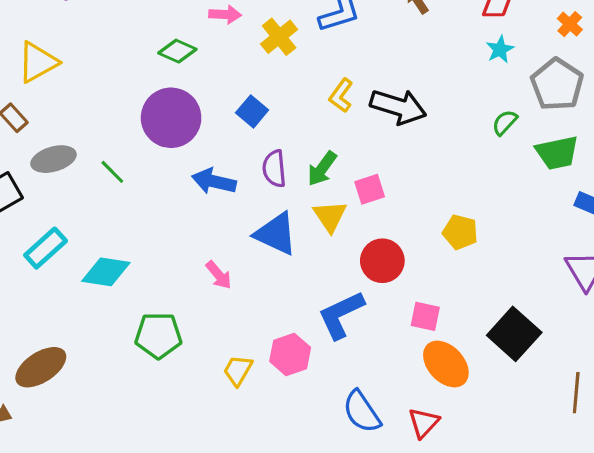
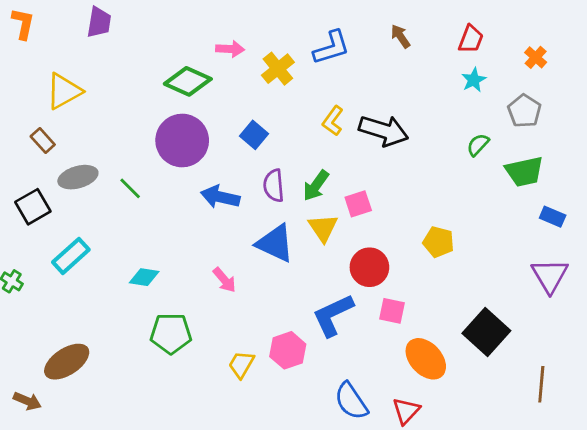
green diamond: (177, 51) -> (188, 81), size x1.4
gray pentagon: (557, 84) -> (524, 111), size x0.7
cyan diamond: (106, 272) -> (144, 277), moved, size x0.7
pink square: (425, 316) -> (392, 311), moved

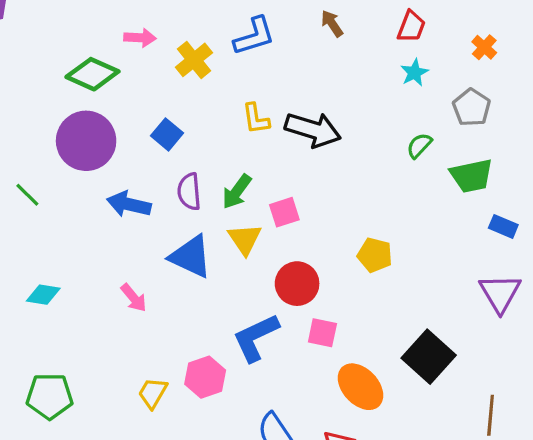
yellow L-shape: (333, 121) -> (256, 119), turned -44
green pentagon: (171, 333) -> (50, 396), moved

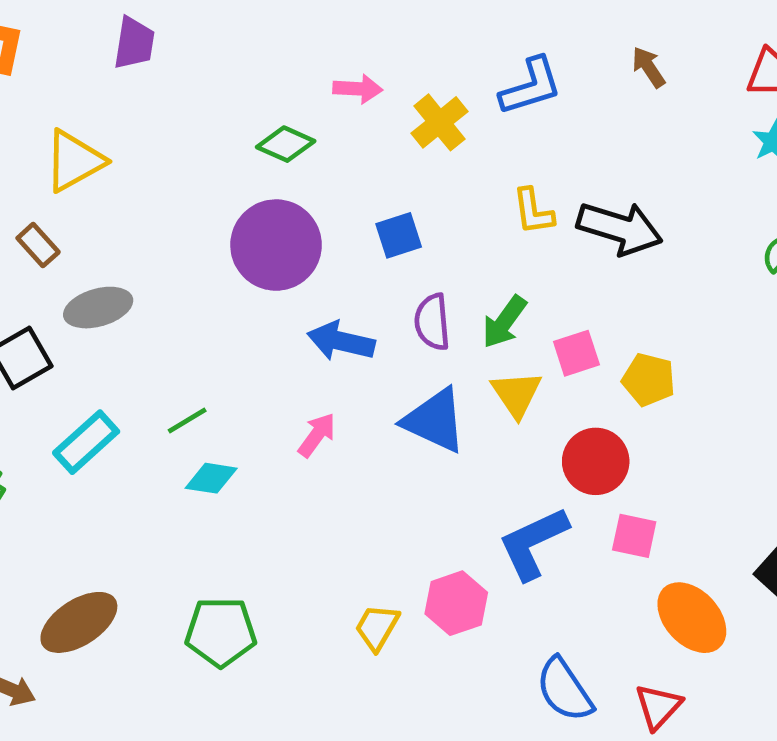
green diamond: (92, 74) -> (286, 144), size x0.7
blue square: (167, 134) -> (399, 235), turned 32
green line: (27, 195) -> (187, 420), moved, turned -76
yellow pentagon: (375, 255) -> (649, 380), moved
pink arrow: (134, 298) -> (317, 435), moved, turned -104

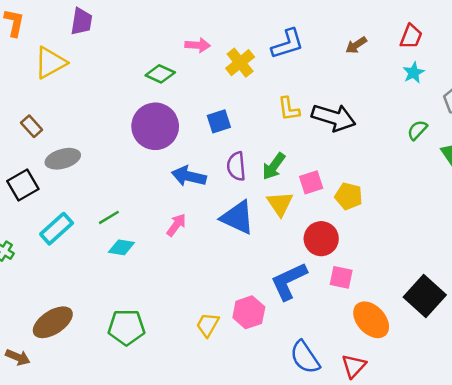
brown arrow: (649, 67) -> (356, 45), moved, turned -90
yellow triangle: (74, 161) -> (50, 63), moved

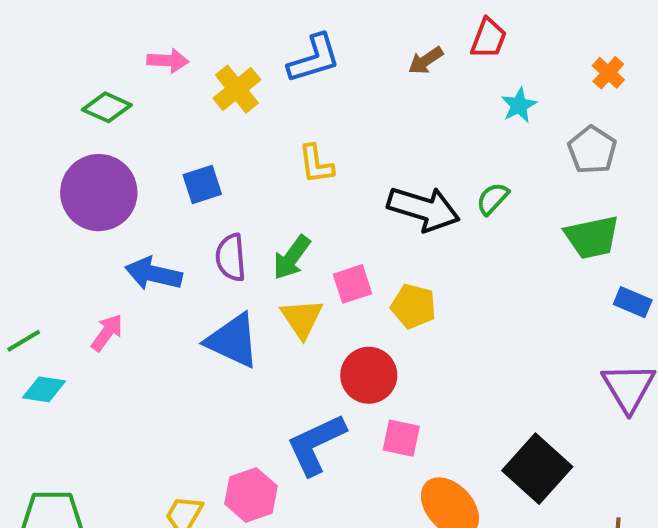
red trapezoid: (411, 36) -> (489, 38), moved
black arrow: (334, 118) -> (424, 209), moved
green semicircle: (417, 130) -> (493, 199), moved
pink arrow: (176, 225) -> (107, 333), moved

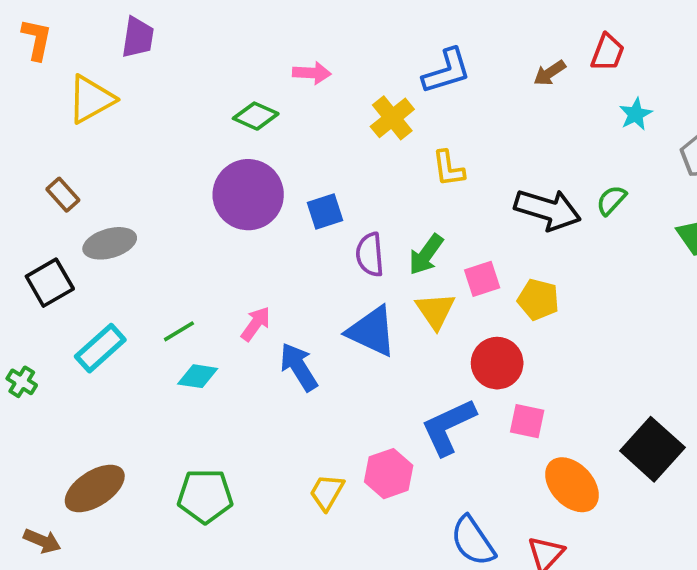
yellow cross: (237, 89) -> (392, 118), moved
blue square: (202, 184) -> (325, 211), moved
blue arrow: (154, 274) -> (299, 367), moved, turned 45

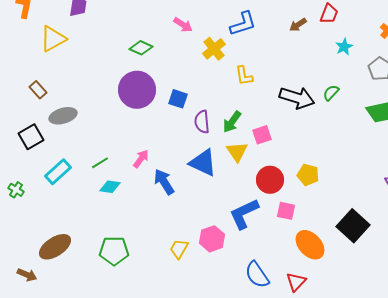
pink arrow: (312, 73) -> (183, 25), moved, turned 30
blue square: (325, 211) -> (178, 99), turned 36
yellow pentagon: (538, 299) -> (308, 175), moved

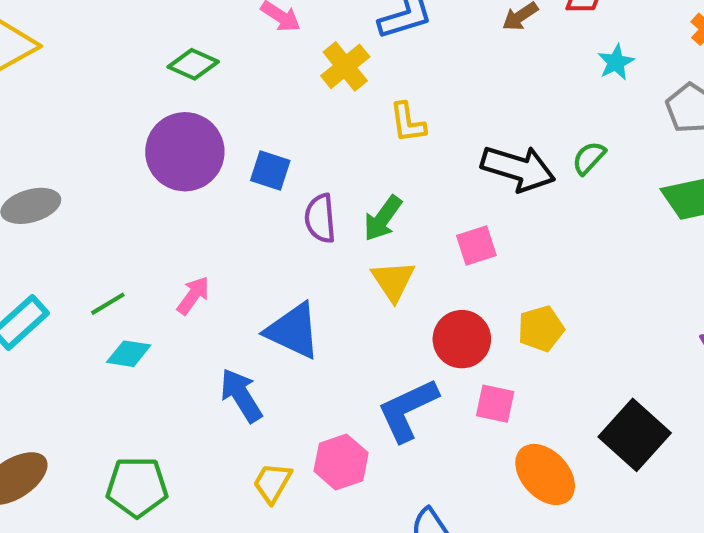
pink square: (262, 135) -> (476, 245), moved
blue triangle: (203, 163) -> (293, 331), moved
yellow pentagon: (308, 175) -> (541, 329), turned -30
blue arrow: (164, 182) -> (241, 395), moved

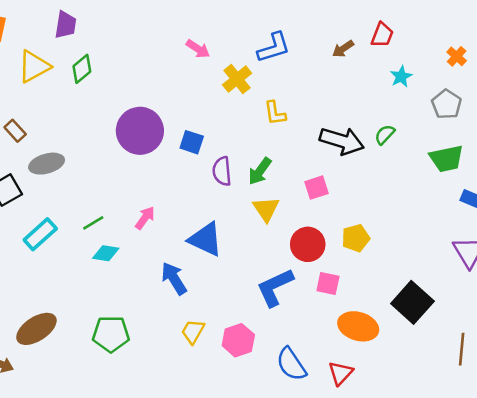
green diamond: (193, 64) -> (82, 69), moved, turned -64
pink hexagon: (341, 462) -> (238, 340), moved
orange ellipse: (545, 474) -> (358, 326), turned -30

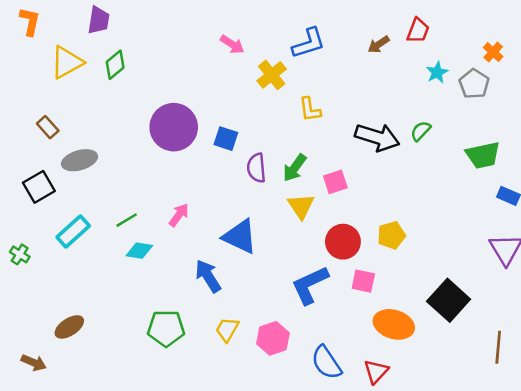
gray pentagon: (447, 104) -> (474, 84), moved
pink square: (317, 188) -> (335, 182), moved
brown ellipse: (36, 329) -> (69, 327), size x0.7
green pentagon: (111, 334) -> (166, 328), moved

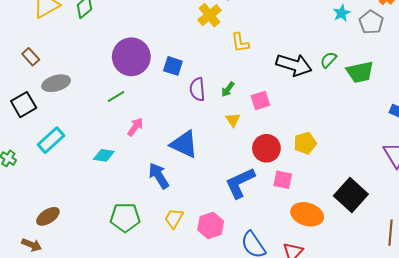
green trapezoid: (483, 155) -> (360, 72), moved
green arrow: (295, 168) -> (228, 89), size x0.7
yellow triangle: (301, 206) -> (233, 120), size x0.7
green line: (127, 220) -> (116, 96), moved
brown arrow: (34, 363) -> (32, 245), moved

